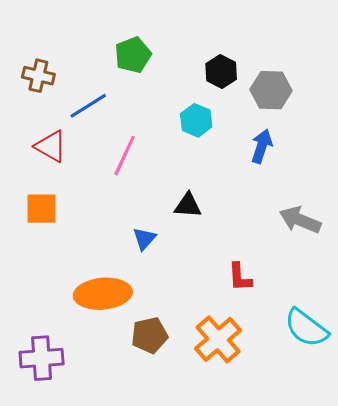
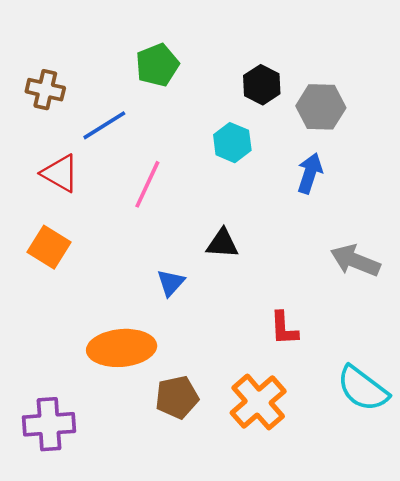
orange square: (42, 209) -> (49, 247), turned 32

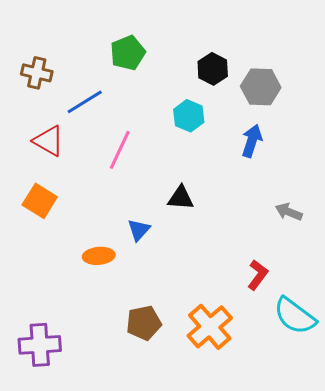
gray arrow: (355, 261) -> (289, 212), size x0.7
red L-shape: (284, 328) -> (258, 275), moved, turned -140
orange ellipse: (122, 348) -> (99, 256), moved, size x0.6

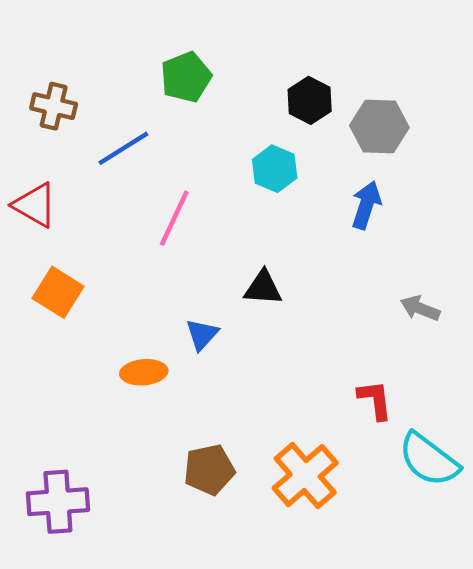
red triangle: (49, 141) -> (35, 205), moved
red L-shape: (258, 275) -> (375, 400), turned -44

